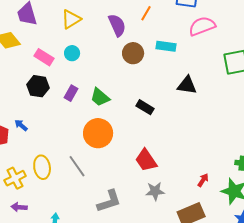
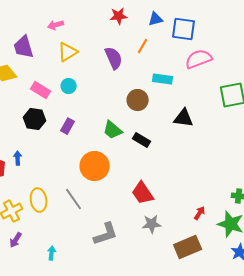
brown circle: (133, 53) -> (138, 100), moved
green trapezoid: (100, 97) -> (113, 130), moved
blue arrow: (21, 125) -> (18, 158), turned 48
purple arrow: (19, 207) -> (16, 240), turned -63

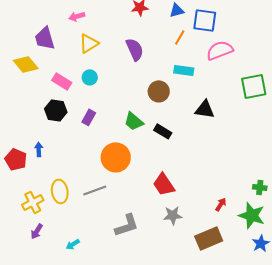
orange line: (143, 46) -> (180, 37), moved
gray line: (74, 199) -> (95, 190), turned -75
cyan arrow: (52, 253) -> (73, 244), turned -128

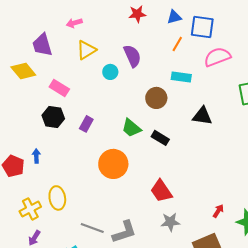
cyan circle: (90, 77) -> (110, 72), moved
gray line: (95, 190) -> (92, 228), moved, turned 40

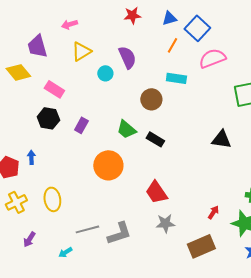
blue square: (202, 27) -> (197, 28), turned 35
black triangle: (202, 116) -> (221, 139), moved
yellow cross: (30, 209) -> (16, 202), moved
gray line: (92, 228) -> (87, 229), turned -35

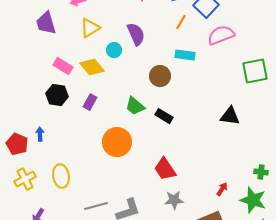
yellow diamond: (18, 72) -> (92, 67), moved

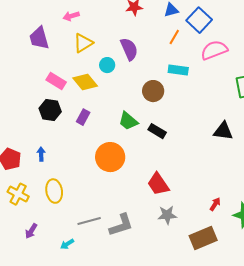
blue arrow: (40, 134) -> (41, 154), moved
yellow cross: (25, 179) -> (18, 194), turned -35

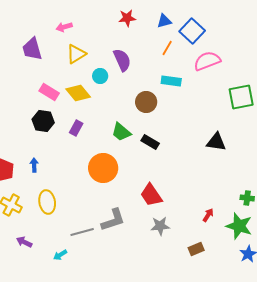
gray L-shape: (121, 225) -> (113, 220), moved
purple arrow: (31, 231) -> (24, 242), turned 84
brown rectangle: (203, 238) -> (196, 249), size x0.6

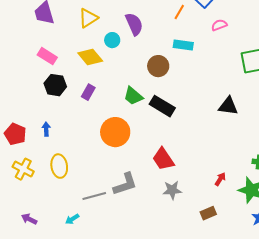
pink semicircle: (207, 61) -> (219, 25), size x0.6
pink rectangle: (49, 92) -> (47, 56), moved
black rectangle: (150, 142) -> (162, 106), size x1.4
purple arrow: (24, 242) -> (29, 219), moved

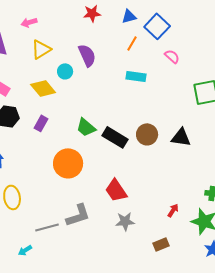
pink semicircle: (219, 25) -> (172, 56), turned 63
brown circle: (158, 66) -> (147, 134), moved

